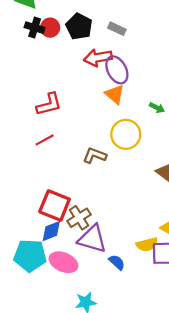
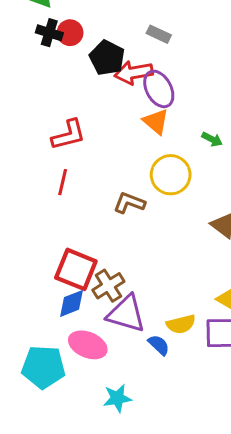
black pentagon: (79, 26) -> (107, 58), moved
red line: (45, 140) -> (63, 182), turned -48
yellow semicircle: (147, 244) -> (181, 324), moved
cyan pentagon: (30, 256) -> (43, 367), moved

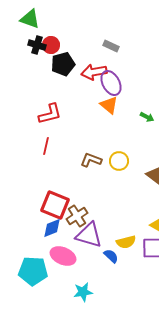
black pentagon: (107, 58) -> (63, 64), moved, turned 30
yellow circle: (171, 175) -> (119, 161), moved, size x0.7

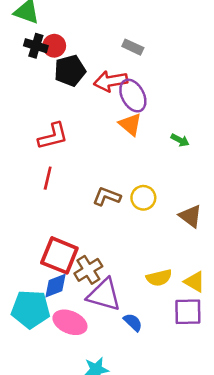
yellow semicircle: (126, 242) -> (159, 278), moved
cyan pentagon: (33, 271) -> (31, 309), moved

